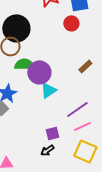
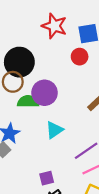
purple circle: (39, 72) -> (45, 93), moved
purple square: (52, 133) -> (47, 178), moved

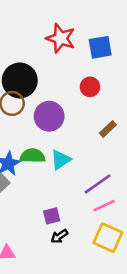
red circle: (80, 57) -> (90, 87), moved
green semicircle: (28, 102) -> (33, 156), moved

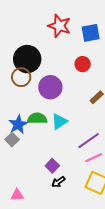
purple square: (52, 216) -> (52, 166), turned -32

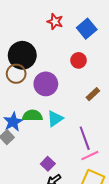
red star: (59, 26) -> (55, 22), size x0.7
blue square: (91, 33) -> (87, 29), turned -30
purple line: (89, 141) -> (85, 138), turned -75

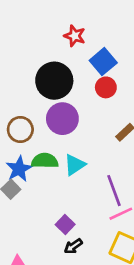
blue square: (87, 29) -> (103, 62), moved
black circle: (22, 55) -> (54, 81), moved
brown circle: (16, 74) -> (20, 129), moved

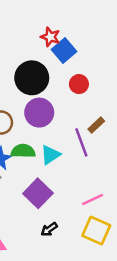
blue square: (103, 62) -> (64, 51), moved
purple line: (114, 191) -> (81, 142), moved
purple square: (65, 225) -> (38, 193), moved, size x1.6

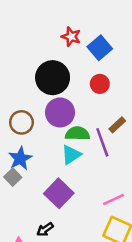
blue square: (64, 51) -> (100, 48), moved
green semicircle: (23, 151) -> (77, 134), moved
black arrow: (49, 229) -> (45, 229), moved

